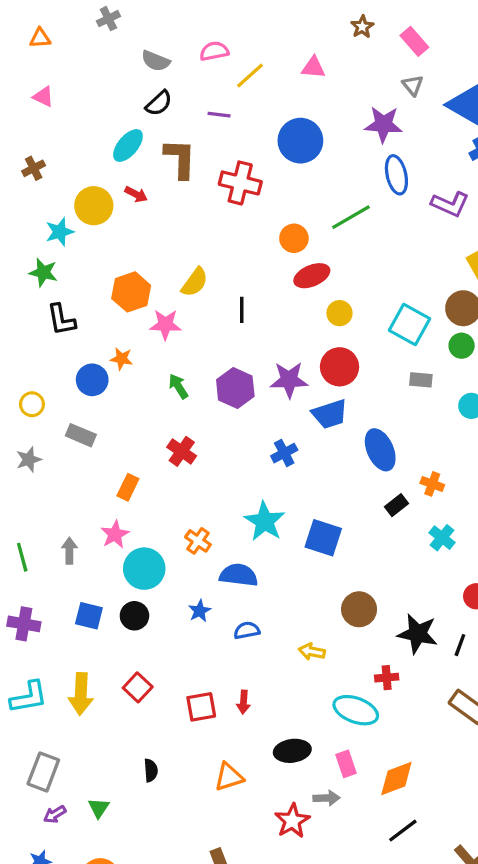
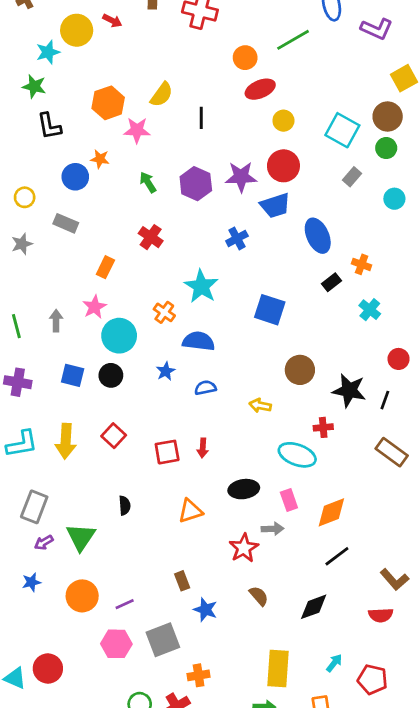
gray rectangle: (421, 380) -> (352, 177), turned -54
cyan star: (265, 521) -> (201, 286), moved
green triangle: (99, 808) -> (81, 537), size x1.6

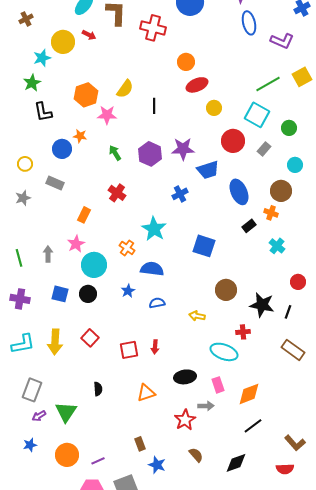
green line: (293, 40) -> (268, 84), moved
green star: (34, 86) -> (32, 83), turned 30
brown circle: (388, 117) -> (281, 191), moved
red circle: (283, 166) -> (233, 141), moved

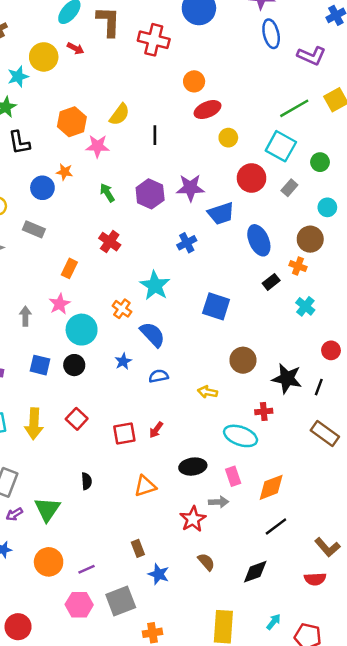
blue semicircle: (152, 269) -> (152, 334), turned 40
red arrow: (155, 347) -> (156, 430), turned 32

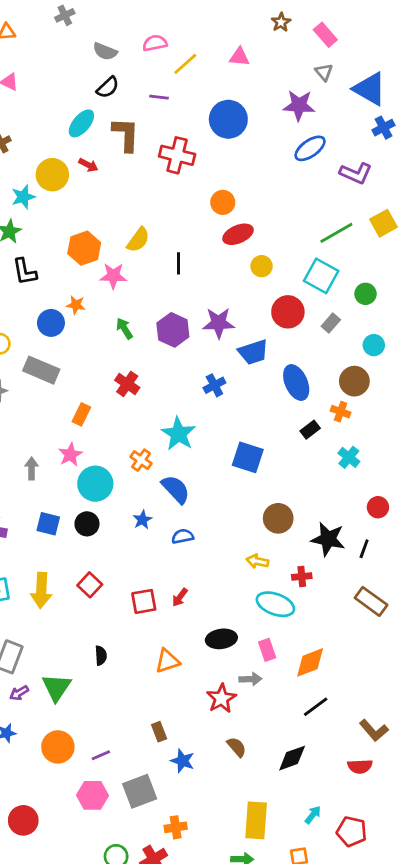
blue ellipse: (271, 34) -> (310, 148), turned 68
gray rectangle: (34, 229) -> (41, 370), size x1.4
yellow arrow: (208, 392) -> (257, 561), moved

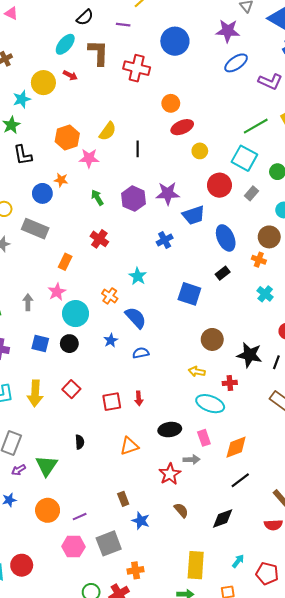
black rectangle: (310, 430) -> (223, 273), moved
cyan star: (178, 434) -> (138, 276), size x0.7
red arrow: (180, 597) -> (139, 398), turned -40

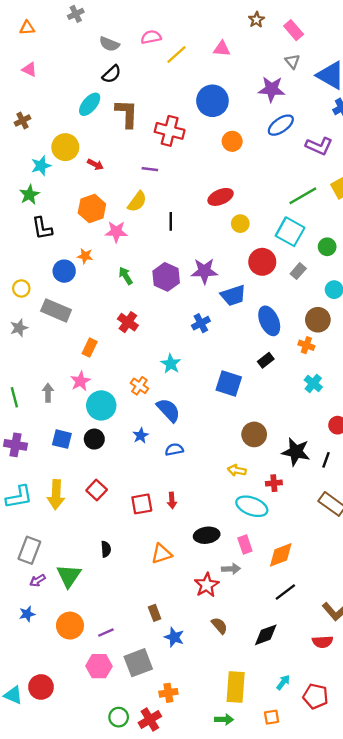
purple line: (123, 25) -> (150, 169), moved
red arrow: (70, 75) -> (95, 165), moved
orange circle: (171, 103) -> (232, 141), moved

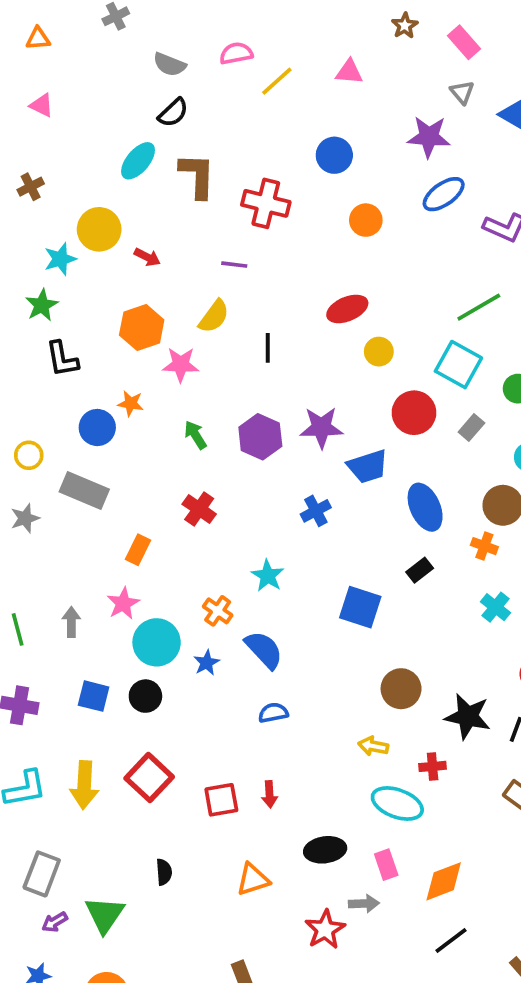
blue circle: (212, 101) -> (334, 155), size x0.7
blue star: (141, 436) -> (207, 663), moved
red square: (97, 490) -> (149, 778), size x1.4

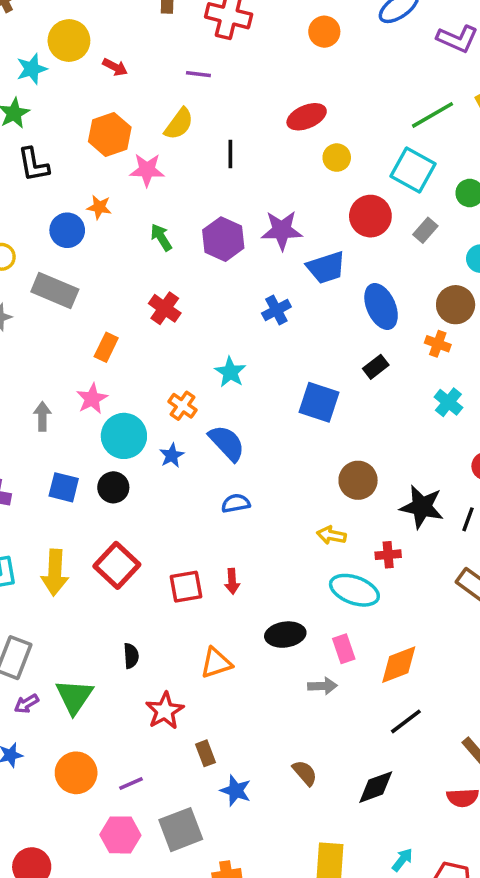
red star: (325, 929) -> (165, 711), moved

